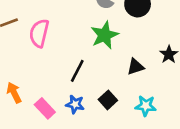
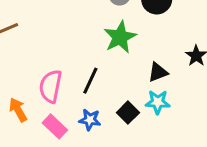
pink semicircle: (39, 33) -> (51, 86), moved
cyan star: (146, 106) -> (158, 102), moved

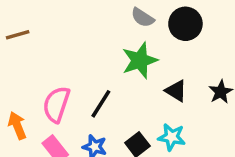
black triangle: (158, 72) -> (176, 91), moved, turned 45

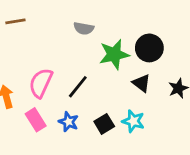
gray semicircle: (143, 18) -> (84, 28), moved, turned -30
black circle: (185, 24) -> (149, 48), moved

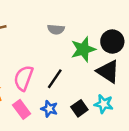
black triangle: (141, 83) -> (108, 72), size x1.5

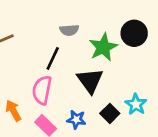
black triangle: (108, 72) -> (90, 81), moved, turned 30
black line: (55, 79) -> (53, 58), moved
cyan star: (104, 104) -> (136, 104), turned 30

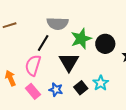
gray semicircle: (69, 30) -> (58, 23), size x1.5
black circle: (134, 33) -> (105, 44), moved

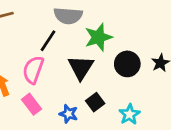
black circle: (105, 44) -> (127, 64), moved
cyan star: (101, 83) -> (129, 114), moved
blue star: (56, 90) -> (69, 114), moved

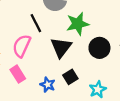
black line: (48, 41) -> (36, 23), turned -66

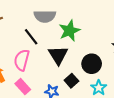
black circle: (99, 48) -> (92, 64), moved

